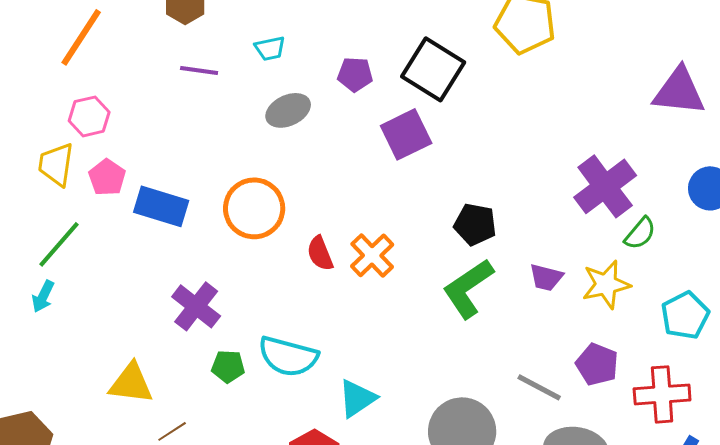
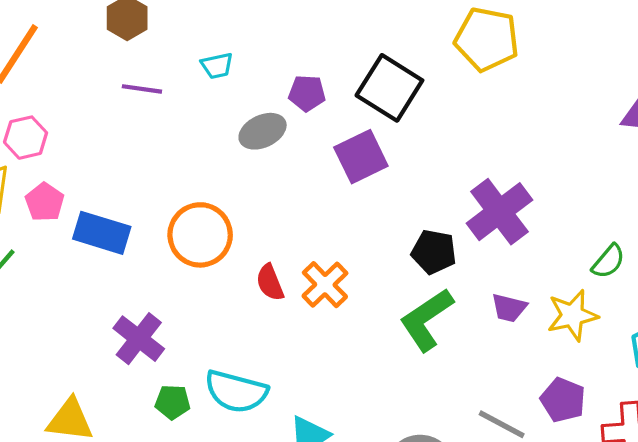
gray ellipse: (288, 110) -> (263, 131), moved
purple cross: (605, 186) -> (499, 212), moved

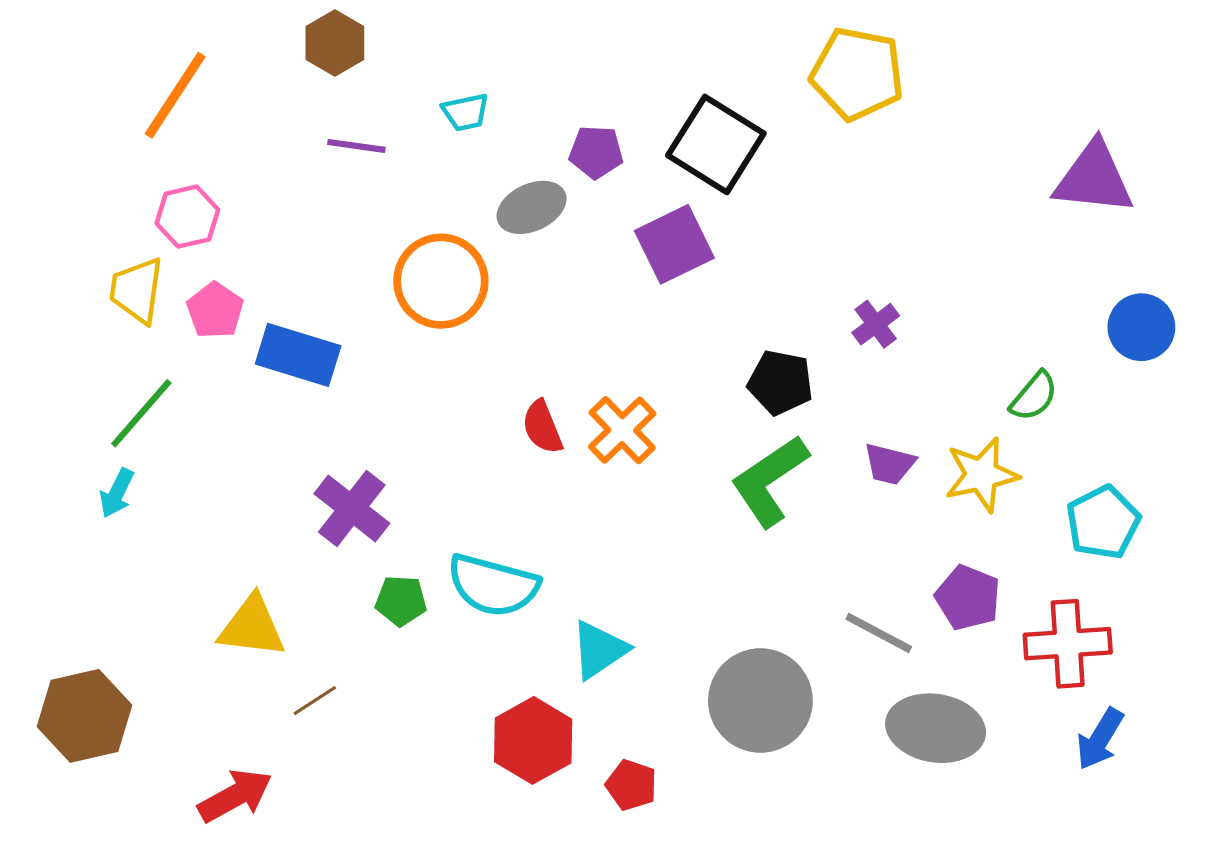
purple cross: (499, 212) -> (876, 324), size x0.5
orange circle: (200, 235) -> (441, 281), moved

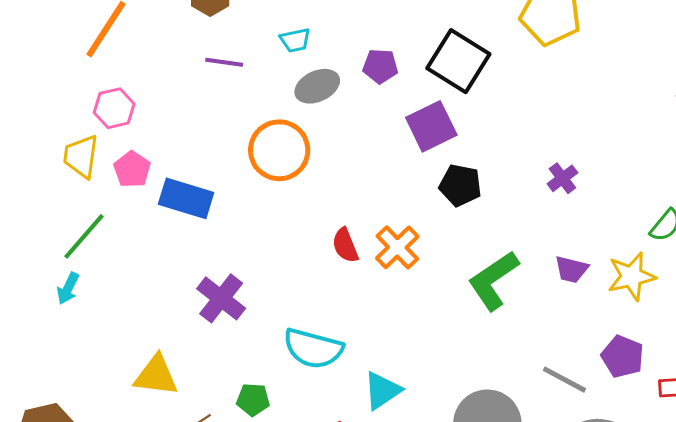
gray ellipse: (532, 207) -> (317, 86), moved
black pentagon: (780, 383) -> (460, 185), moved
green pentagon: (401, 601) -> (253, 400), moved

